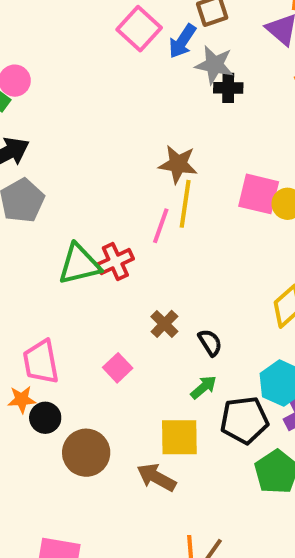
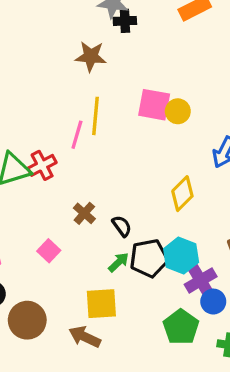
brown star: (178, 164) -> (91, 56), moved
black pentagon: (244, 420) -> (149, 258), moved

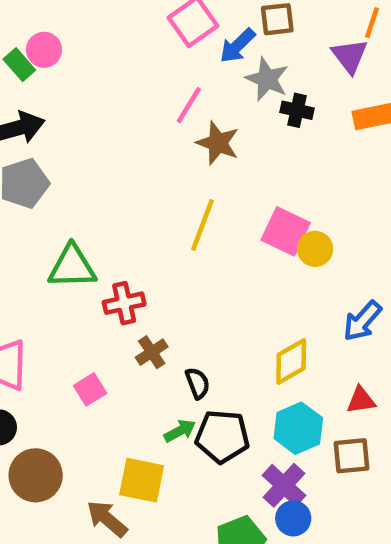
black cross: (125, 21) -> (297, 110), moved
pink line: (77, 135) -> (189, 105), moved
red cross: (42, 165) -> (124, 303), moved
cyan hexagon: (181, 256) -> (298, 428), moved
purple cross: (201, 280) -> (284, 485), turned -32

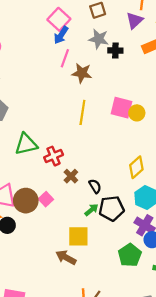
blue arrow: (237, 46) -> (61, 35), moved
purple triangle: (350, 56) -> (135, 20), turned 36
brown circle: (36, 475) -> (26, 201), moved

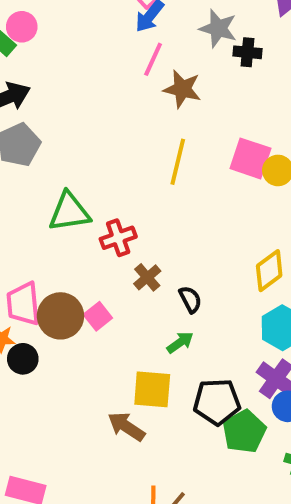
black pentagon: (112, 208) -> (217, 402), moved

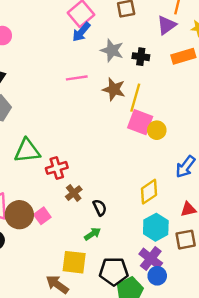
gray star: (218, 28) -> (112, 50), moved
pink line: (153, 59) -> (77, 78), moved, turned 55
brown star: (182, 89) -> (114, 89), moved
yellow line: (178, 162) -> (135, 98), moved

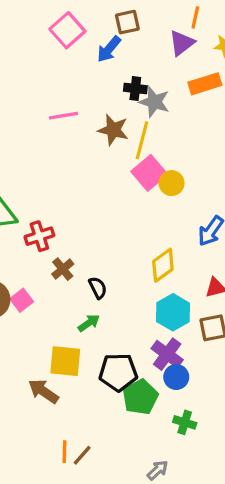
blue arrow: (81, 32) -> (109, 49), moved
gray star: (112, 50) -> (154, 102), moved
black cross: (141, 57) -> (135, 88), moved
pink square: (140, 122) -> (149, 173), turned 30

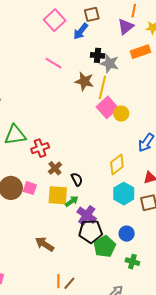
pink line: (64, 116) -> (53, 63), moved, turned 42
pink square: (22, 300) -> (30, 188), turned -32
purple cross: (167, 354) -> (87, 215), moved
yellow square: (65, 361) -> (58, 195), moved

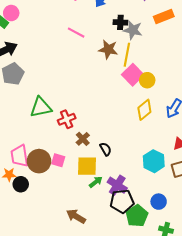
yellow diamond: (117, 164) -> (144, 110), moved
green arrow: (72, 201) -> (96, 182), moved

